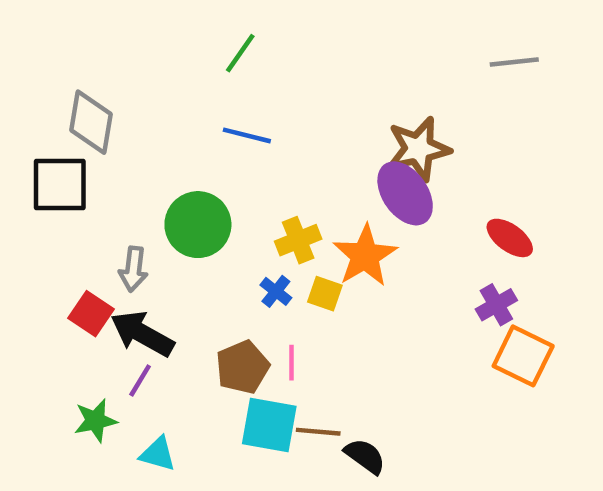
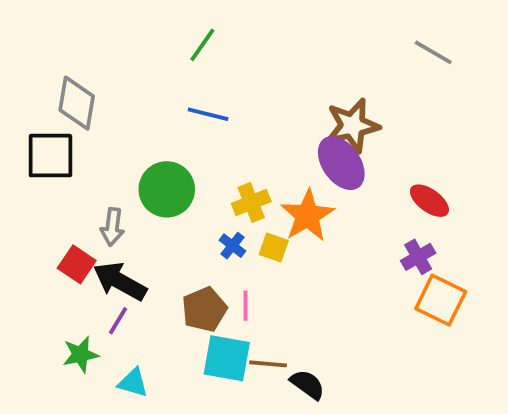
gray line: (514, 62) -> (433, 52), turned 36

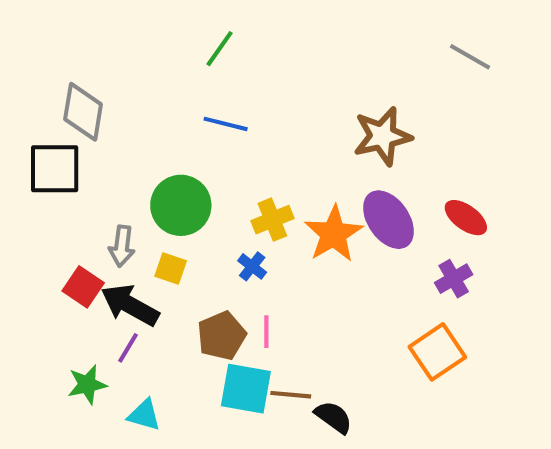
purple ellipse: (341, 163) -> (388, 220), moved
yellow square: (274, 248) -> (171, 268), moved
orange square: (441, 300) -> (437, 352), moved, turned 30

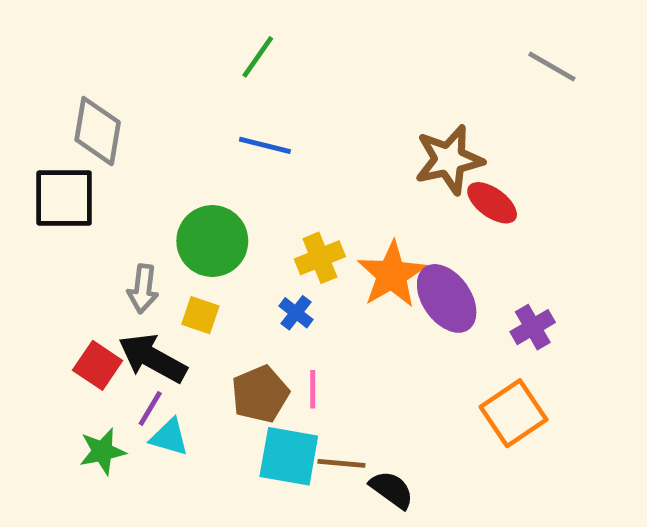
red ellipse: (466, 218) -> (492, 203), moved
purple ellipse: (388, 220) -> (447, 298), moved
red square: (83, 287) -> (98, 365), moved
cyan triangle: (144, 415) -> (169, 437), moved

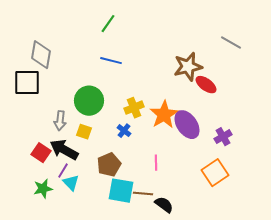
gray line: (552, 66) -> (231, 43), moved
pink line: (313, 389) -> (156, 163), moved
cyan triangle: (169, 437) -> (71, 183), turned 30

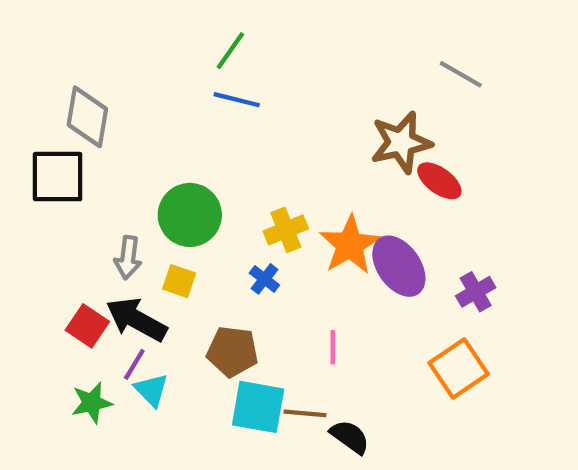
gray line: (231, 43) -> (461, 74), moved
blue line: (111, 61) -> (237, 100), moved
brown pentagon: (109, 165) -> (232, 351), turned 30

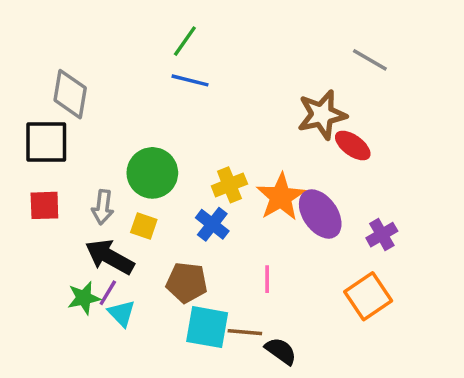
blue cross: (264, 279) -> (212, 224), size x1.4
red square: (87, 326) -> (44, 205), moved, turned -36
green star: (92, 403) -> (84, 298), moved

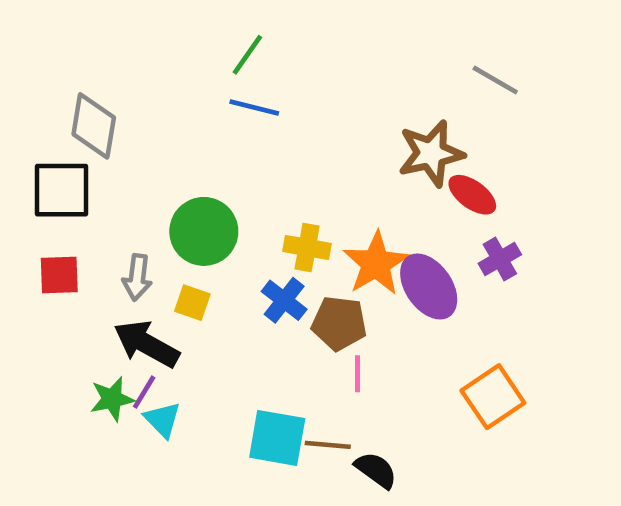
yellow cross: (229, 185) -> (307, 247), turned 32
purple cross: (382, 235) -> (500, 259), moved
brown pentagon: (187, 283) -> (339, 323), moved

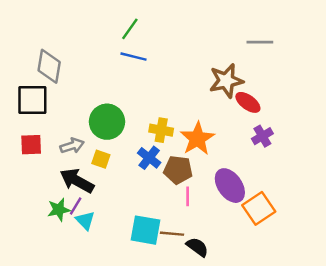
gray line: (495, 80) -> (260, 42), turned -30
gray arrow: (137, 277) -> (72, 146), turned -115
purple ellipse: (429, 287) -> (230, 186), moved

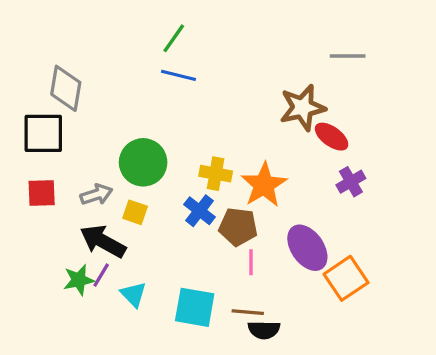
cyan triangle: (85, 220) -> (133, 294), moved
brown line: (172, 234) -> (248, 312), moved
black semicircle: (197, 247) -> (264, 330), turned 145

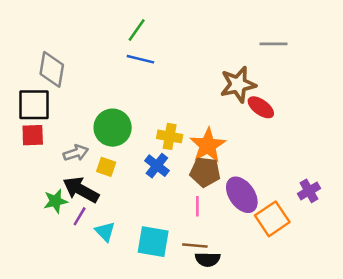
purple cross: (351, 182) -> (309, 191), moved
red square: (42, 193) -> (33, 135), moved
brown pentagon: (238, 227) -> (205, 172), moved
green star: (79, 280) -> (56, 201), moved

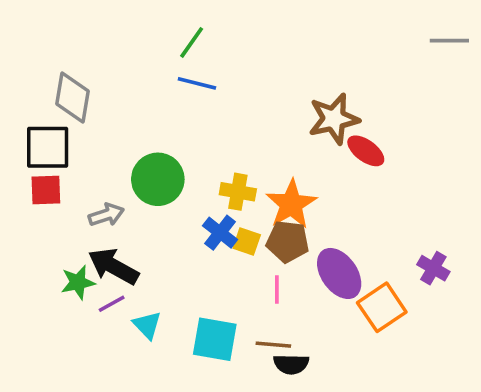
gray line: (274, 44) -> (449, 41), moved
yellow square: (106, 167) -> (247, 242), moved
purple cross: (309, 191) -> (433, 268), turned -30
purple line: (80, 216) -> (112, 304), turned 30

